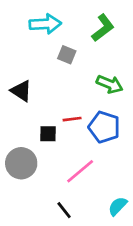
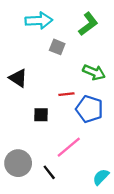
red line: (72, 119) -> (66, 94), moved
gray circle: (21, 163) -> (18, 163), moved
black line: (64, 210) -> (49, 172), moved

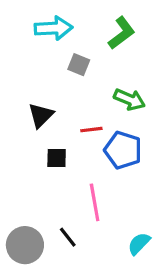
black triangle: (18, 78) -> (41, 115), moved, turned 42
pink line: (69, 147) -> (95, 202), turned -60
gray circle: (18, 163) -> (25, 245), moved

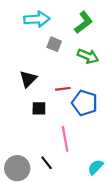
green arrow: (129, 99) -> (88, 56), moved

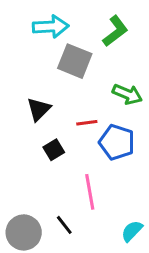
gray square: (54, 44) -> (75, 61), size x1.6
green arrow: (88, 56) -> (127, 94), moved
black square: (39, 108) -> (54, 150), turned -32

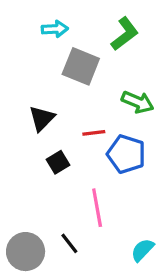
cyan arrow: (51, 27) -> (55, 29), size x0.7

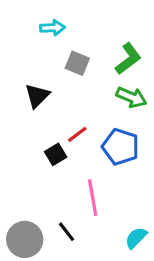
green L-shape: (125, 34) -> (128, 59), moved
gray square: (81, 66) -> (77, 63), size x0.7
black triangle: (42, 118) -> (37, 96), moved
red line: (94, 133) -> (77, 134), moved, turned -30

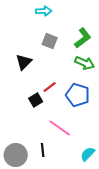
cyan arrow: (53, 28) -> (44, 11), moved
pink line: (93, 198) -> (60, 128), turned -45
black line: (66, 232) -> (43, 150), turned 32

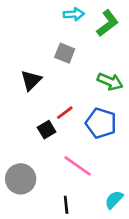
cyan arrow: (44, 11) -> (74, 14), moved
green L-shape: (83, 38) -> (108, 23), moved
black line: (43, 150) -> (66, 205), moved
gray circle: (16, 155) -> (21, 179), moved

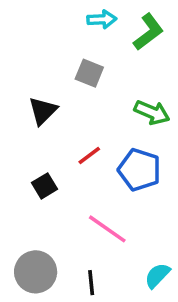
black square: (47, 130) -> (45, 186), moved
gray circle: (21, 179) -> (36, 272), moved

